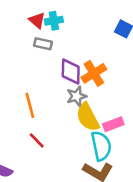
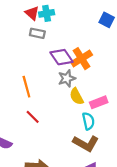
purple diamond: (71, 72) -> (62, 57), turned -35
yellow semicircle: (88, 117) -> (76, 96), size x0.7
cyan semicircle: (101, 146) -> (88, 121), size x0.7

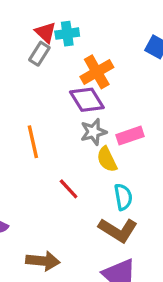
gray rectangle: (37, 33) -> (39, 54), moved, turned -72
orange cross: (82, 59) -> (97, 72), moved
pink rectangle: (99, 102) -> (130, 136), moved
red line: (33, 117) -> (69, 189), moved

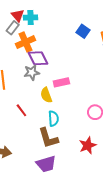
orange cross: (97, 72) -> (25, 42), moved
gray star: (93, 132) -> (32, 72), moved
brown L-shape: (118, 230) -> (48, 138), turned 35

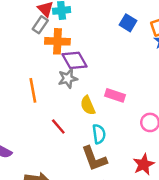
orange cross: (25, 42) -> (57, 41), turned 30
pink rectangle: (61, 82) -> (115, 95), moved, turned 35

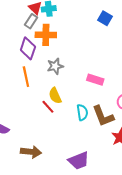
purple diamond: (74, 60) -> (28, 48), moved, turned 50
yellow semicircle: (88, 105) -> (55, 96), moved
brown L-shape: (94, 159) -> (103, 116), moved

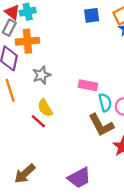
blue square: (105, 18) -> (92, 15), turned -32
cyan semicircle: (82, 112) -> (105, 102), moved
brown arrow: (31, 152) -> (25, 174), turned 138

